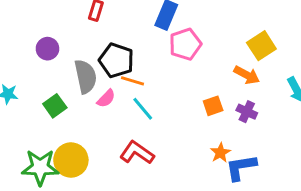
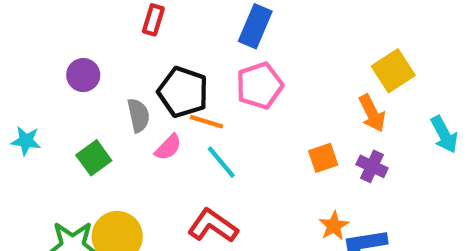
pink pentagon: (185, 44) -> (259, 86), moved
orange arrow: (247, 75) -> (372, 113), turned 35
gray semicircle: (86, 76) -> (138, 115), size x0.7

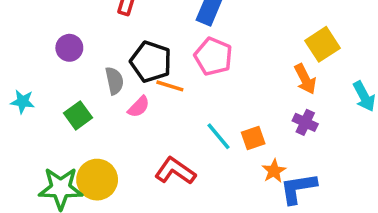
pink pentagon: (259, 86) -> (213, 56), turned -30
orange square: (323, 158) -> (253, 138), moved
cyan line: (221, 162) -> (218, 136), moved

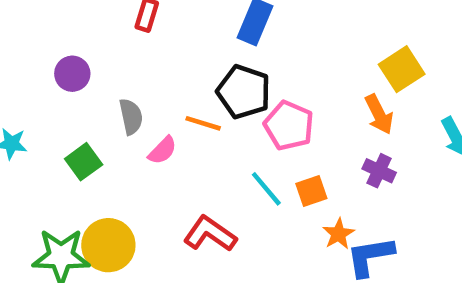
pink pentagon: (213, 56) -> (289, 126), moved
black pentagon: (151, 62) -> (244, 92), moved

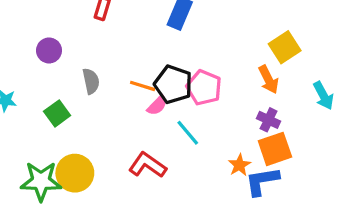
black pentagon: (244, 92) -> (173, 84), moved
pink semicircle: (163, 150) -> (157, 105), moved
orange square: (311, 191) -> (275, 149), moved, size x1.5

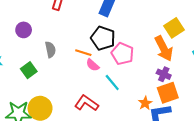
orange arrow: (268, 80) -> (164, 48), size x1.4
black pentagon: (173, 84) -> (103, 38), moved
pink semicircle: (157, 105) -> (93, 65), turned 88

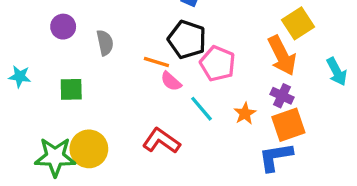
gray semicircle: (50, 50) -> (105, 43), moved
green square: (29, 70) -> (71, 89), turned 35
orange star: (145, 103) -> (245, 113), moved

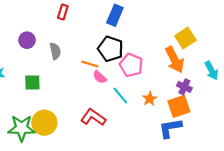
purple cross: (282, 96) -> (184, 87), moved

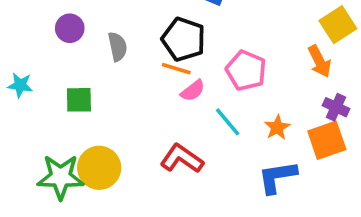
black pentagon: (111, 49) -> (184, 39), moved
orange arrow: (175, 60) -> (319, 61), size x0.7
pink semicircle: (100, 77) -> (193, 91), turned -80
blue L-shape: (170, 128) -> (277, 177), moved

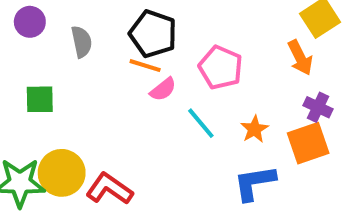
red L-shape: (182, 159) -> (109, 189), moved

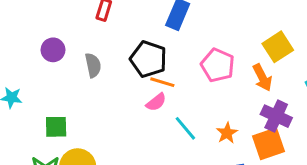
orange line: (145, 66) -> (162, 82), moved
pink pentagon: (221, 68) -> (218, 65), moved
green square: (40, 99) -> (56, 127), moved
purple cross: (318, 107) -> (276, 116), size x1.4

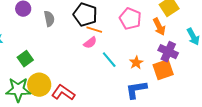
green square: (56, 127) -> (25, 59), turned -35

